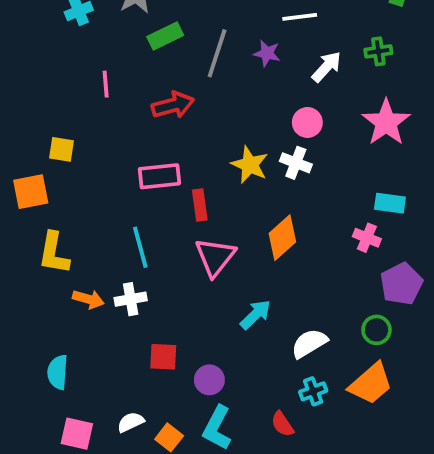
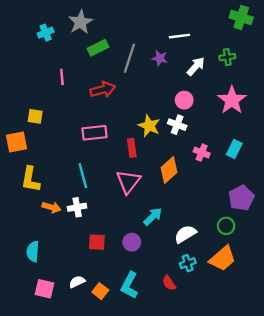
cyan rectangle: (390, 203) -> (234, 149), turned -72
red rectangle: (200, 205) -> (132, 148), moved
pink cross: (367, 238) -> (202, 153), moved
purple circle: (209, 380) -> (132, 242), moved

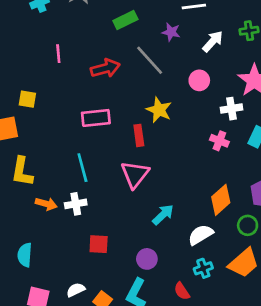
green rectangle: (98, 48) -> (125, 20), moved
gray line: (129, 58) -> (150, 60), moved, turned -60
white cross: (177, 125) -> (231, 109), moved, turned -30
orange diamond: (169, 170) -> (221, 200), moved
purple circle: (132, 242) -> (147, 259), moved

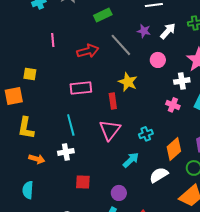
purple star: (171, 32) -> (144, 31), moved
orange arrow: (46, 204) -> (37, 159), moved
cyan cross: (203, 268) -> (146, 134), moved

